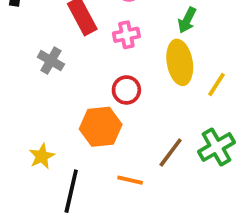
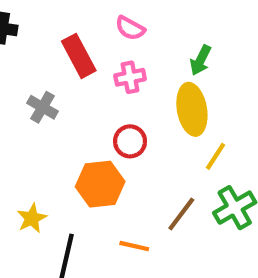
yellow line: (217, 84) -> (215, 156), moved

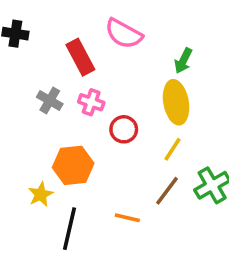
pink semicircle: (130, 28) -> (124, 34), size x1.5
pink cross: (130, 77) -> (91, 102), moved, turned 30
yellow line: (215, 156) -> (172, 149), moved
orange hexagon: (100, 184) -> (73, 165), moved

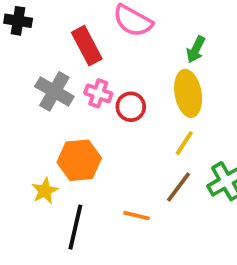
gray cross: (50, 100) -> (54, 91), size x1.4
red circle: (124, 129) -> (131, 107), moved

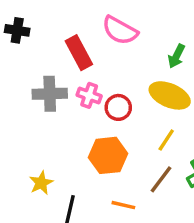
gray cross: (54, 91) -> (50, 94), turned -32
yellow ellipse: (188, 93) -> (170, 95), turned -57
orange hexagon: (79, 160) -> (108, 155), moved

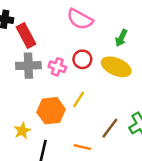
red rectangle: (79, 53) -> (26, 35), moved
red circle: (118, 107) -> (82, 59), moved
yellow line: (166, 140) -> (79, 99), moved
orange hexagon: (108, 155) -> (51, 111), moved

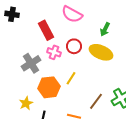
red rectangle: (26, 35) -> (46, 30), moved
gray cross: (28, 66) -> (31, 63), moved, turned -30

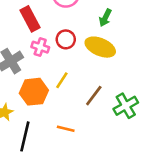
brown line: (96, 101) -> (94, 96), moved

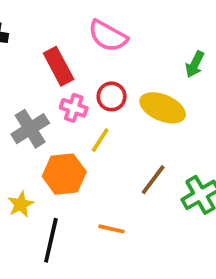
green arrow: (105, 18) -> (195, 64), moved
yellow line: (62, 80) -> (100, 140), moved

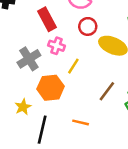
red circle: (112, 96) -> (88, 26), moved

